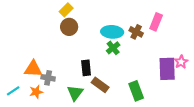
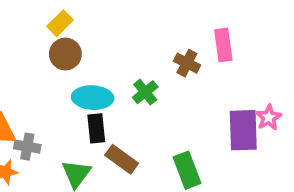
pink rectangle: (156, 22) -> (223, 45), turned -30
cyan ellipse: (112, 32) -> (93, 98), moved

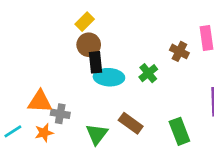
black rectangle: (96, 128) -> (95, 62), moved

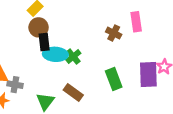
green cross: (148, 73) -> (73, 57), moved
green rectangle: (179, 131) -> (114, 79), moved

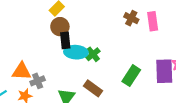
brown cross: (114, 33) -> (131, 18), moved
green rectangle: (114, 79) -> (131, 76), turned 54
gray cross: (15, 85) -> (38, 81), turned -32

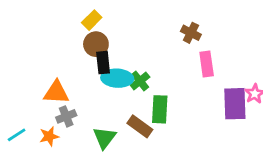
pink rectangle: (153, 21) -> (207, 64), moved
orange triangle: (22, 71) -> (56, 92), moved
green rectangle: (131, 76) -> (160, 109), moved, turned -30

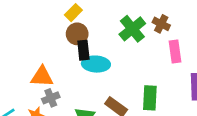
green cross: (140, 81) -> (132, 29), moved, size x1.5
green rectangle: (160, 109) -> (150, 98), moved

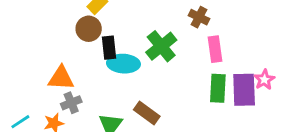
green cross: (132, 29) -> (161, 46), moved
brown circle: (77, 34) -> (89, 29), moved
green rectangle: (150, 98) -> (218, 88), moved

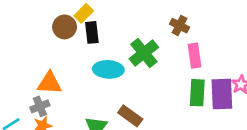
brown circle: (89, 29) -> (65, 27), moved
black rectangle: (109, 48) -> (92, 32), moved
gray cross: (71, 103) -> (40, 106), moved

